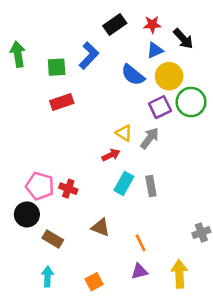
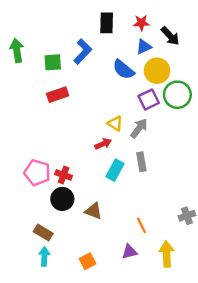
black rectangle: (115, 24) -> (107, 23), turned -54
gray rectangle: (151, 186) -> (141, 162), moved
black circle: (27, 214) -> (62, 199), moved
brown rectangle: (53, 239) -> (43, 233), moved
orange line: (141, 243) -> (141, 225), moved

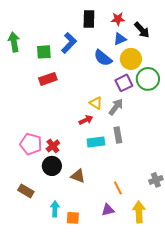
cyan rectangle: (115, 170) -> (96, 142), turned 54
red cross: (64, 175) -> (53, 146), turned 32
brown rectangle: (43, 233) -> (26, 191), moved
cyan arrow: (44, 256) -> (55, 209), moved
orange square: (87, 261) -> (73, 218), turned 32

